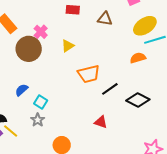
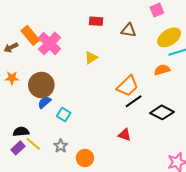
pink cross: (41, 32) -> (49, 43), moved, size x1.6
brown circle: (29, 49) -> (41, 85), moved
orange trapezoid: (89, 74) -> (128, 86), moved, turned -30
gray star: (38, 120) -> (61, 146), moved

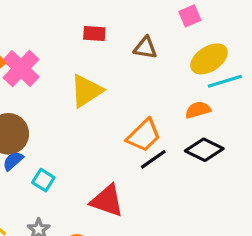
yellow triangle: (91, 58) -> (86, 91), size x1.6
black diamond: (162, 112) -> (204, 150), moved
red triangle: (124, 135) -> (107, 201), moved, size x1.6

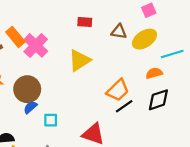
yellow ellipse: (209, 59) -> (144, 39), moved
black diamond: (204, 150) -> (158, 100), turned -45
cyan square: (43, 180) -> (51, 120), turned -32

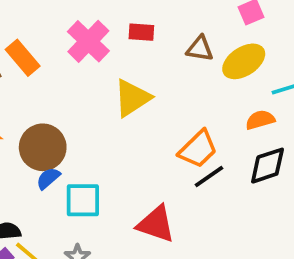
pink cross: (36, 45) -> (88, 41), moved
cyan square: (51, 120) -> (83, 200), size x1.5

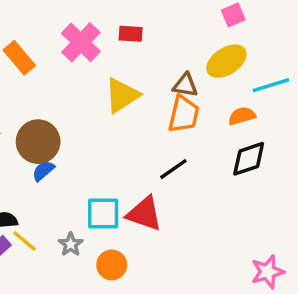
brown triangle: (200, 49) -> (185, 85), moved
orange trapezoid: (198, 149) -> (184, 114), moved, turned -33
black line: (209, 177) -> (173, 169), moved
cyan square: (83, 200) -> (103, 214), moved

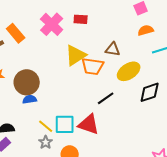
yellow ellipse: (226, 61) -> (129, 71), moved
orange trapezoid: (184, 114) -> (93, 66), moved, turned 85
orange semicircle: (242, 116) -> (146, 30), moved
blue semicircle: (43, 171) -> (30, 99), turned 32
yellow line: (24, 241) -> (46, 126), moved

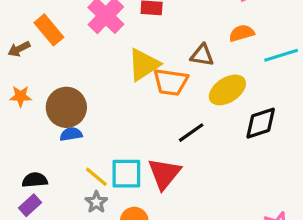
orange semicircle: (146, 30) -> (242, 33), moved
red triangle: (89, 124) -> (164, 174), turned 50

